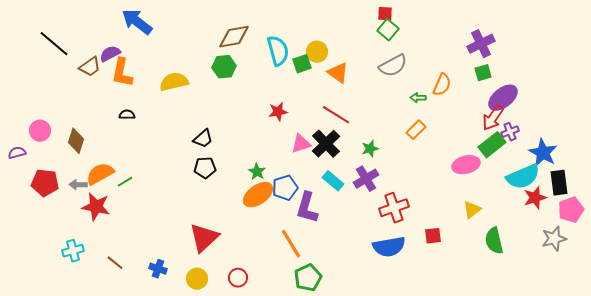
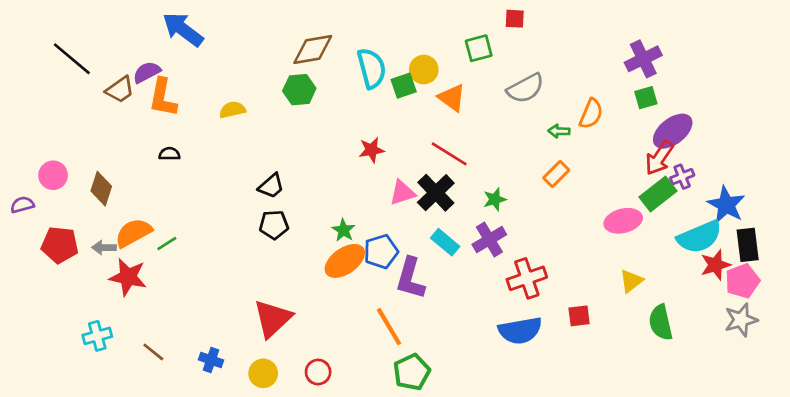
green square: (388, 30) -> (479, 48), moved, turned 35
yellow semicircle: (174, 82) -> (232, 110), size x0.7
pink pentagon: (571, 210) -> (742, 281), moved

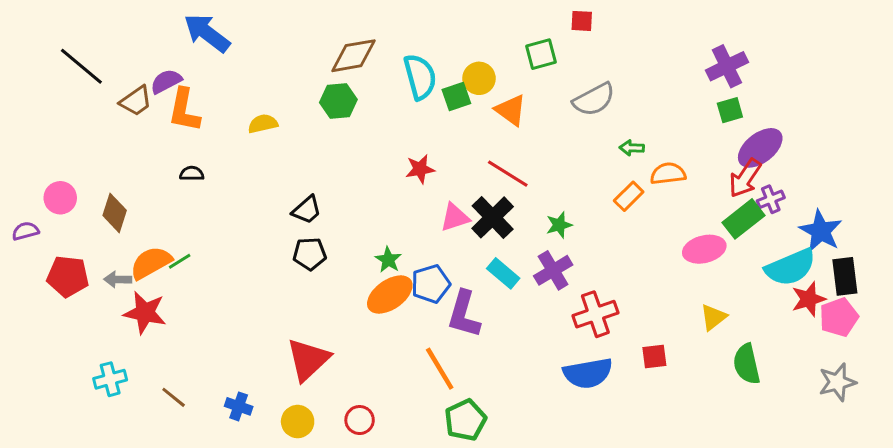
orange semicircle: (591, 114) -> (668, 174), moved, turned -120
green line: (167, 244) -> (180, 261), moved
gray star: (741, 320) -> (837, 382), moved

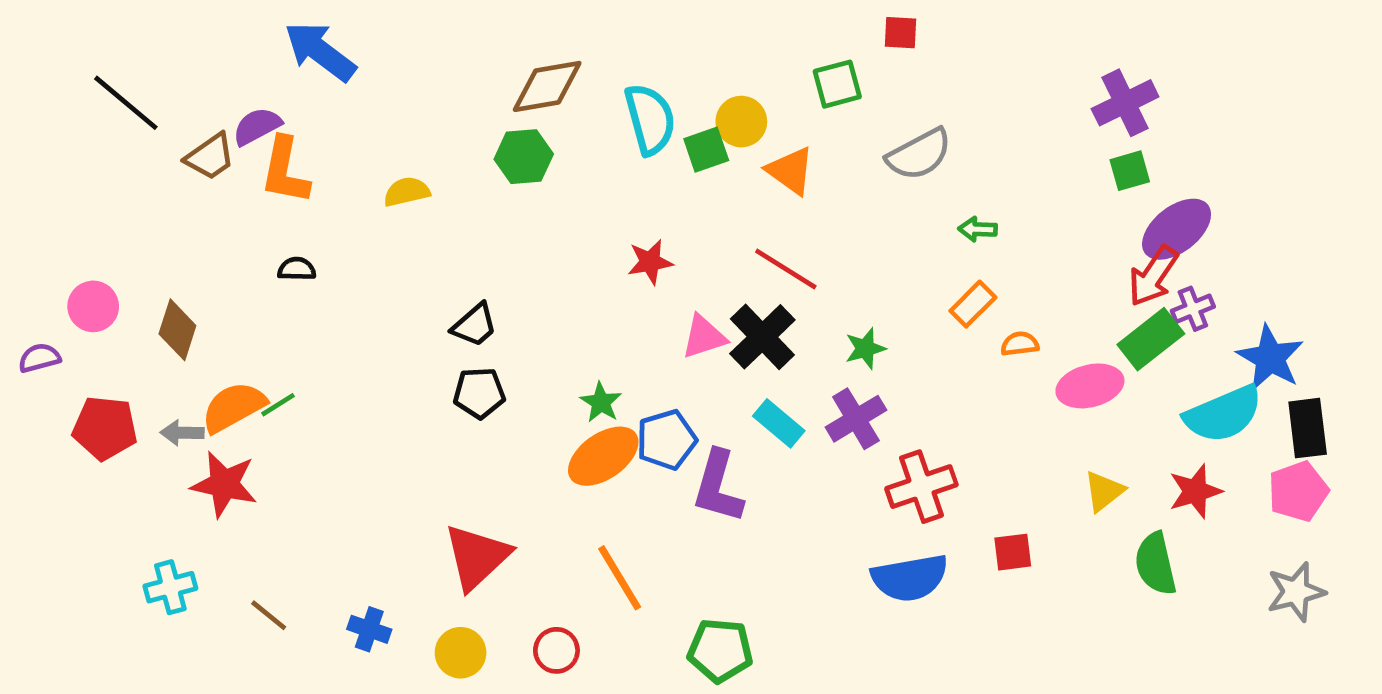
orange semicircle: (668, 174) -> (1020, 344), moved, size x0.7
red star: (809, 299) -> (1195, 491), moved
orange line: (440, 369) -> (620, 578), moved
green pentagon: (465, 420) -> (720, 650), turned 30

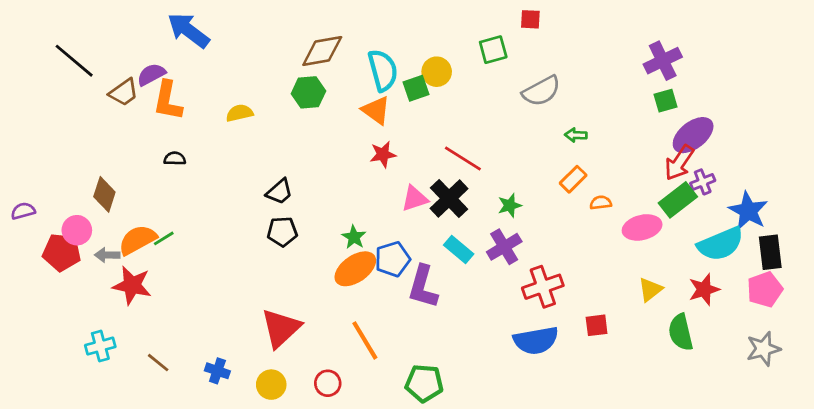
orange triangle: (790, 171) -> (376, 110), moved
pink circle: (93, 306) -> (77, 230), moved

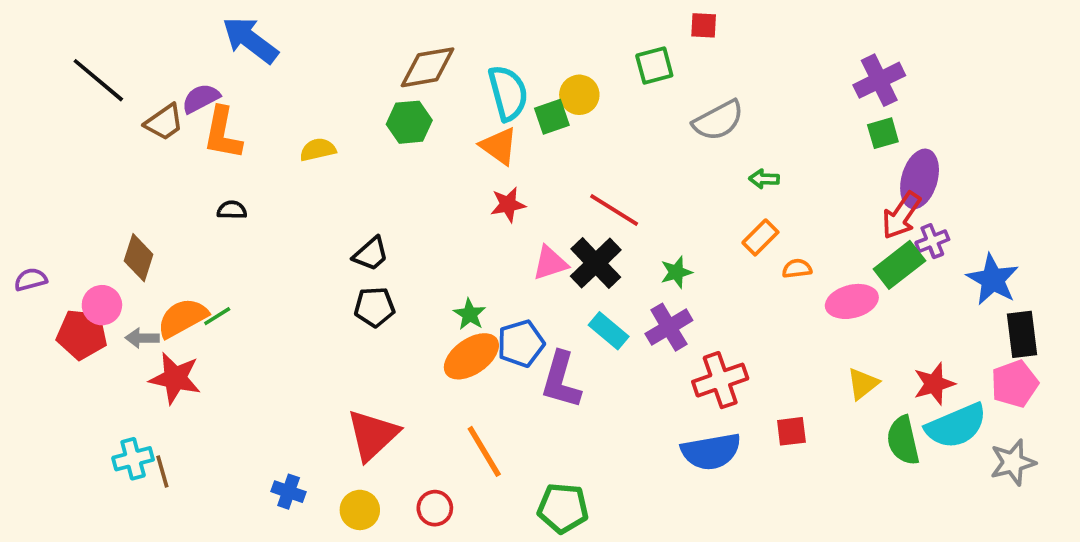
purple ellipse: (693, 135) -> (920, 179), turned -36
cyan semicircle: (721, 244) -> (956, 426), moved
brown line: (158, 363) -> (162, 472), moved, turned 35

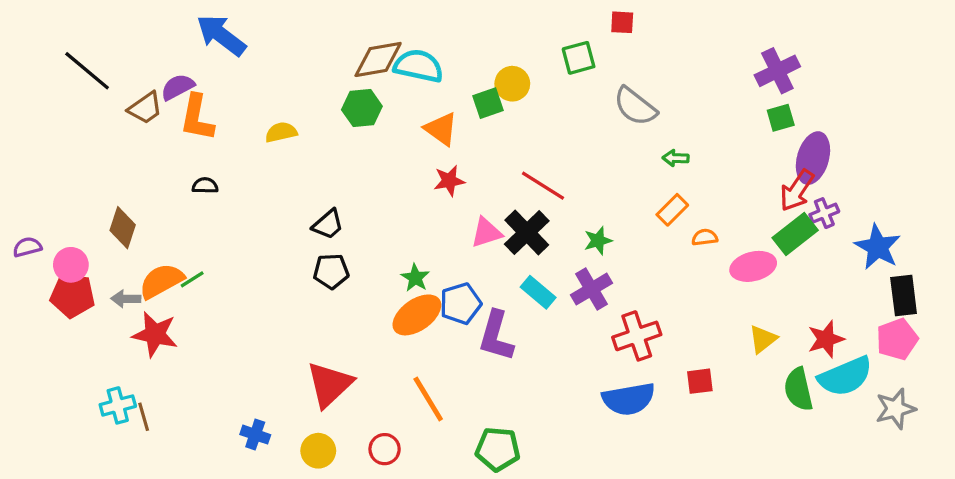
cyan semicircle: (508, 93) -> (418, 66), moved, turned -63
gray semicircle: (718, 120) -> (635, 106), turned 66
pink circle: (102, 305) -> (71, 265), moved

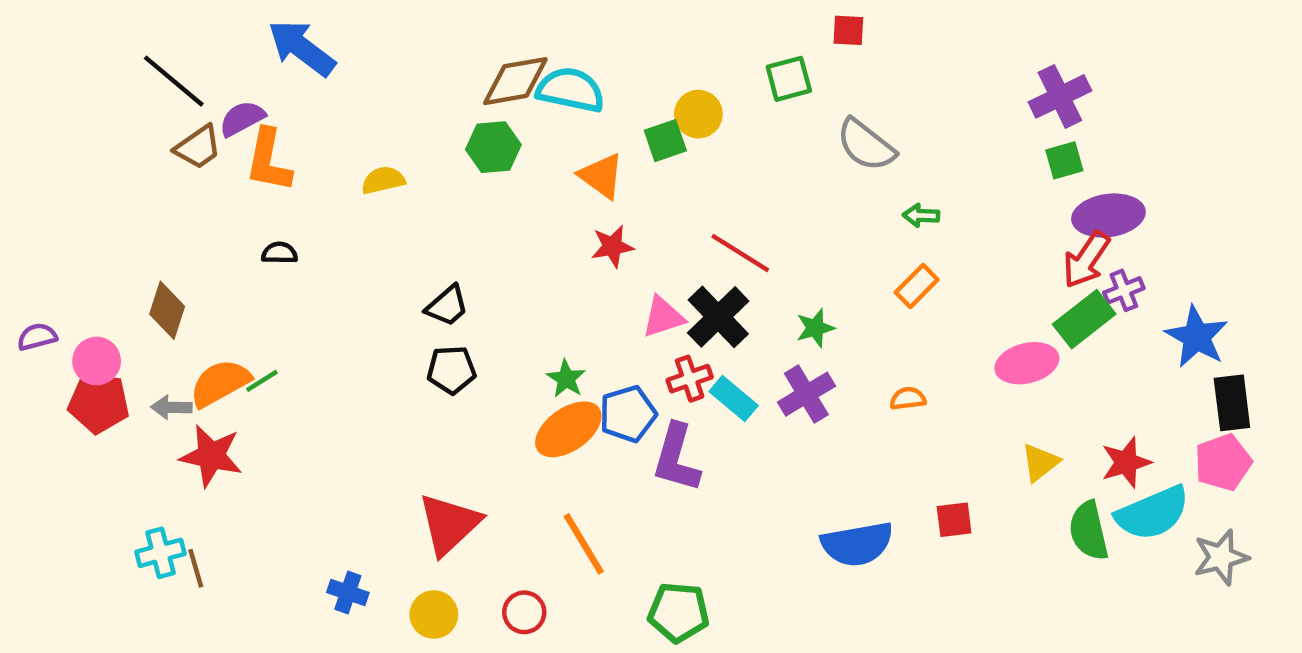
black line: (87, 71) -> (174, 81), moved
purple ellipse: (813, 158) -> (1108, 216), turned 66
orange semicircle: (705, 237) -> (908, 398), moved
red cross: (637, 336) -> (690, 379), moved, size x0.7

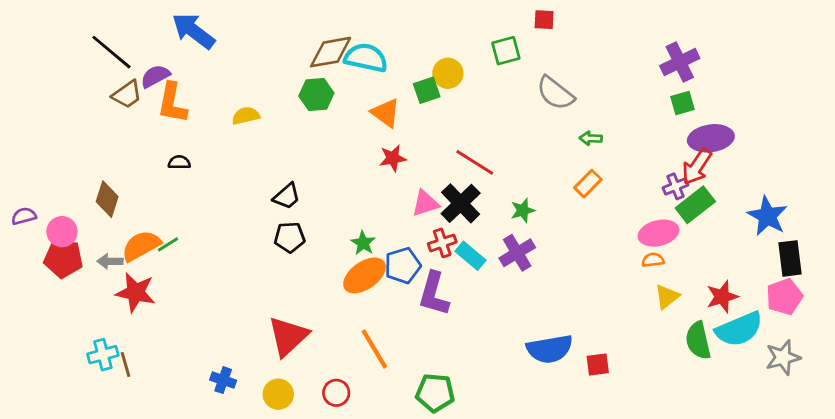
purple cross: (1124, 290) -> (676, 186), moved
orange semicircle: (908, 398) -> (653, 260), moved
red square: (954, 520) -> (598, 365), moved

